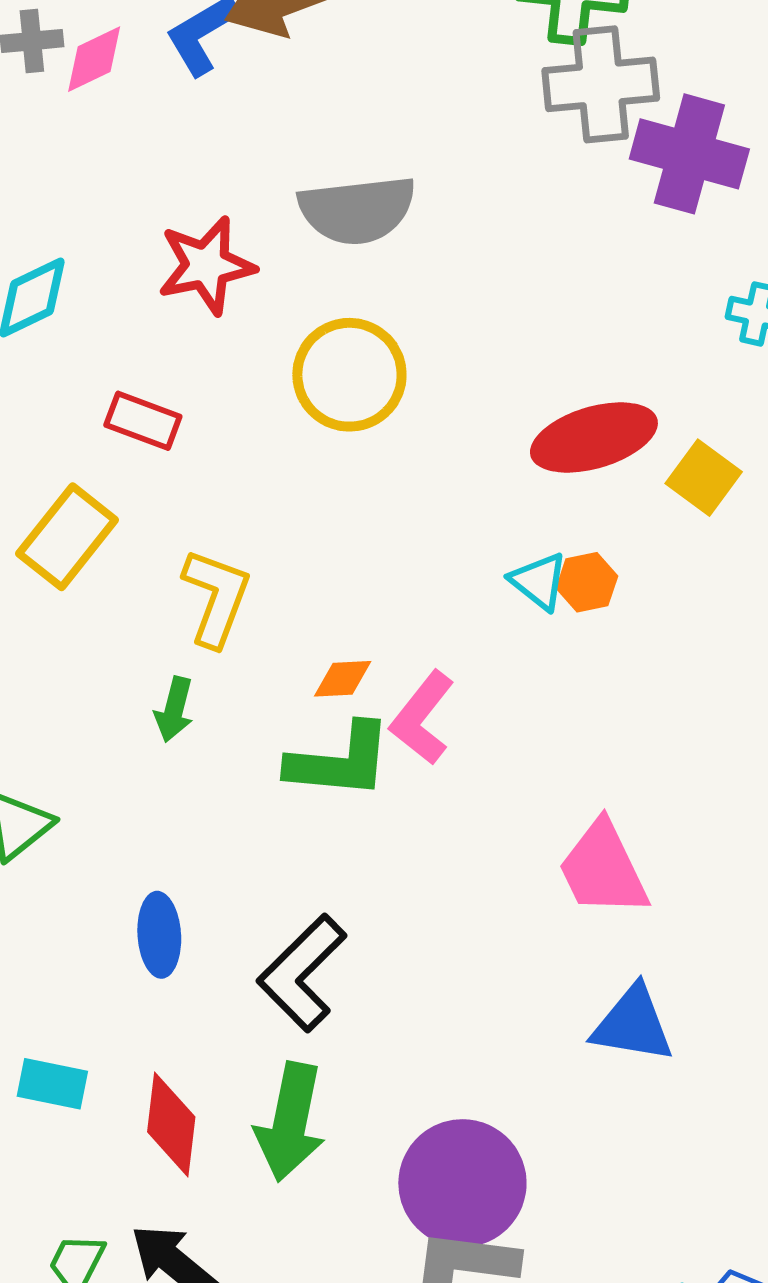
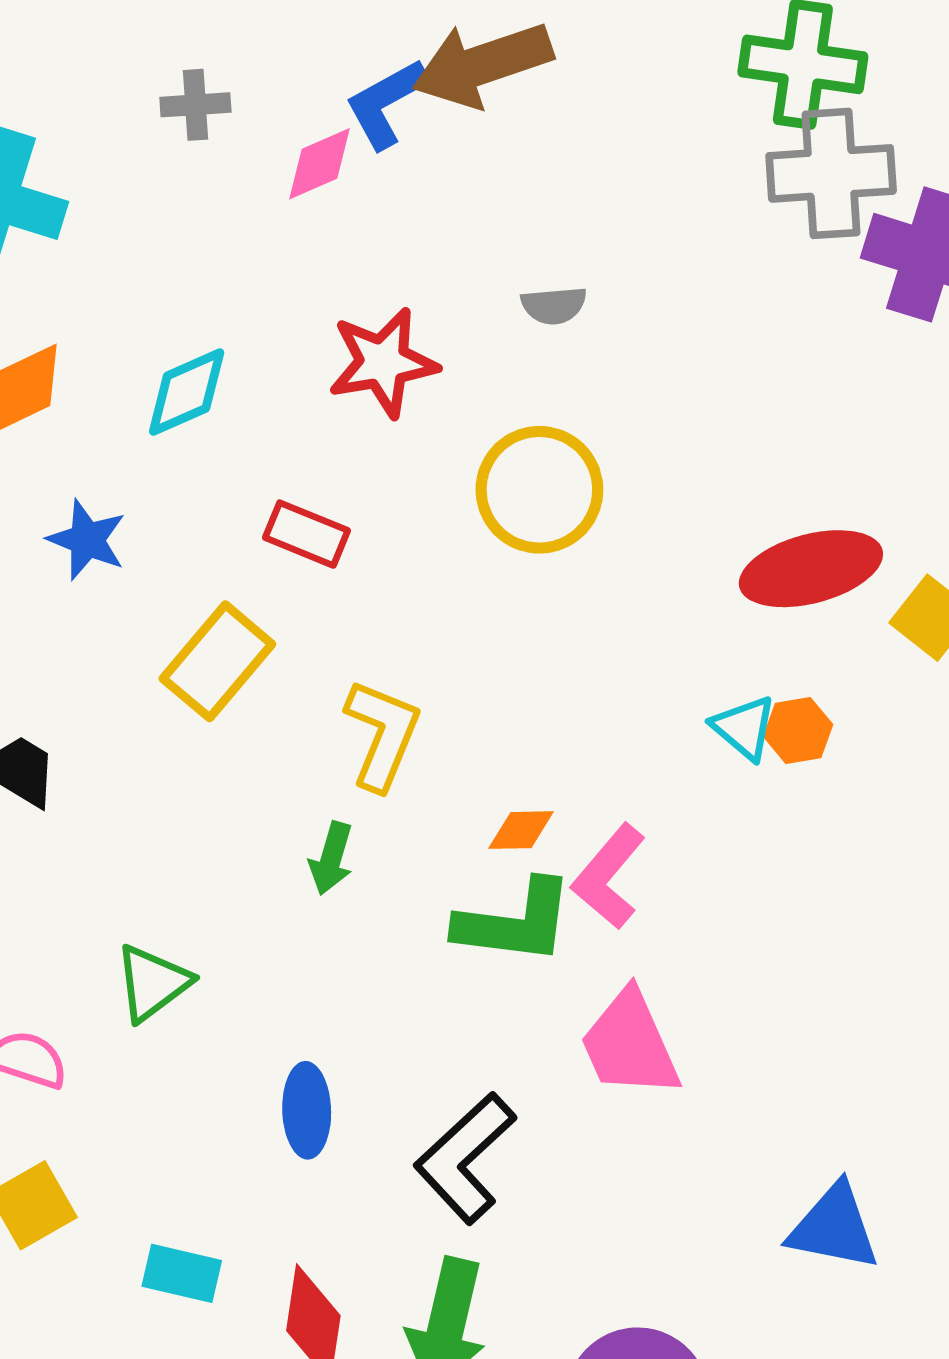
pink diamond: (94, 59) -> (320, 164), moved
gray semicircle: (357, 210) -> (554, 305), size x0.5
pink trapezoid: (603, 869) -> (630, 1044), moved

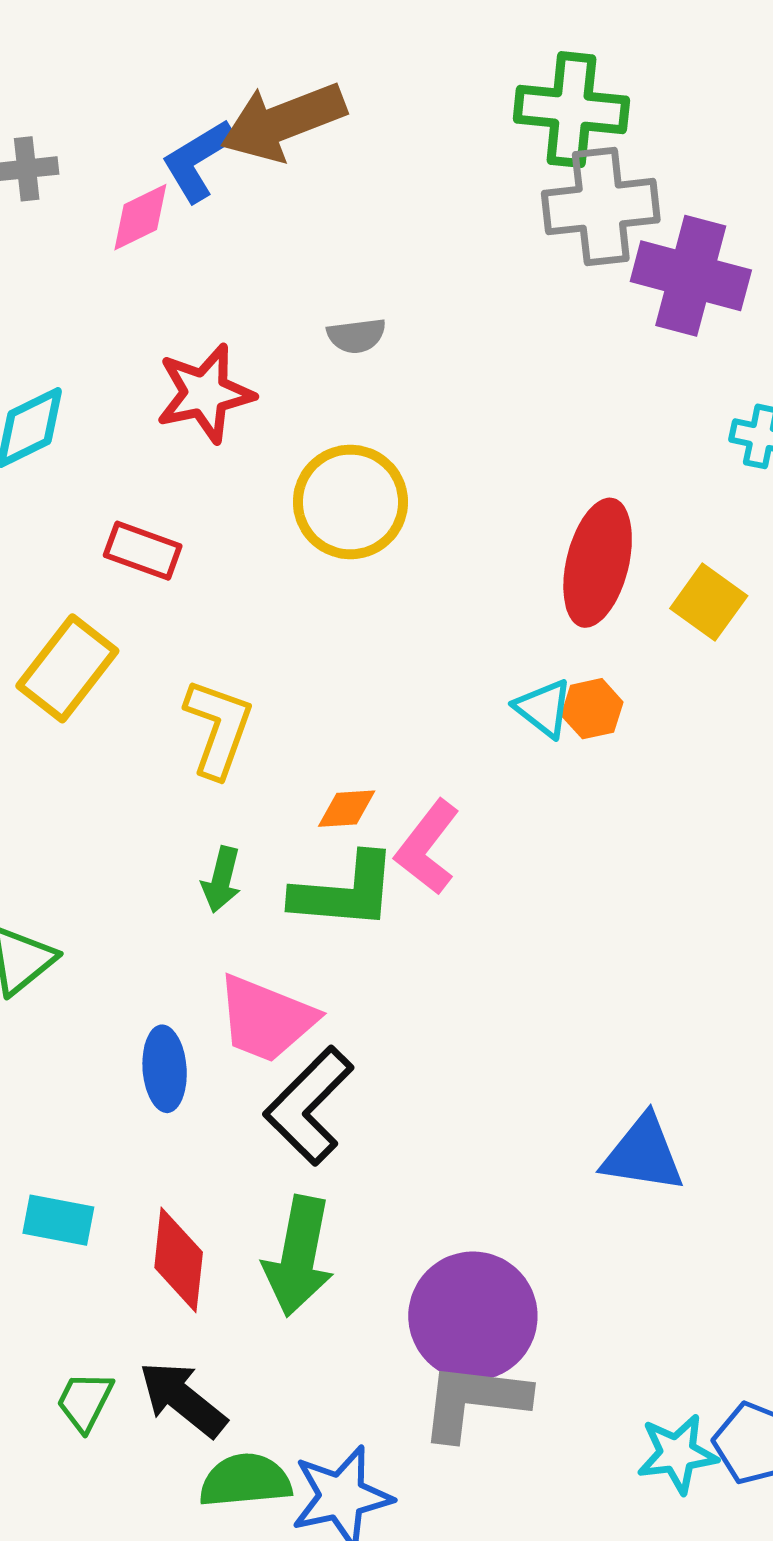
red ellipse: (811, 569) -> (598, 563), turned -59
green arrow: (331, 858) -> (221, 880), moved
pink trapezoid: (630, 1044) -> (266, 1019), moved, turned -42

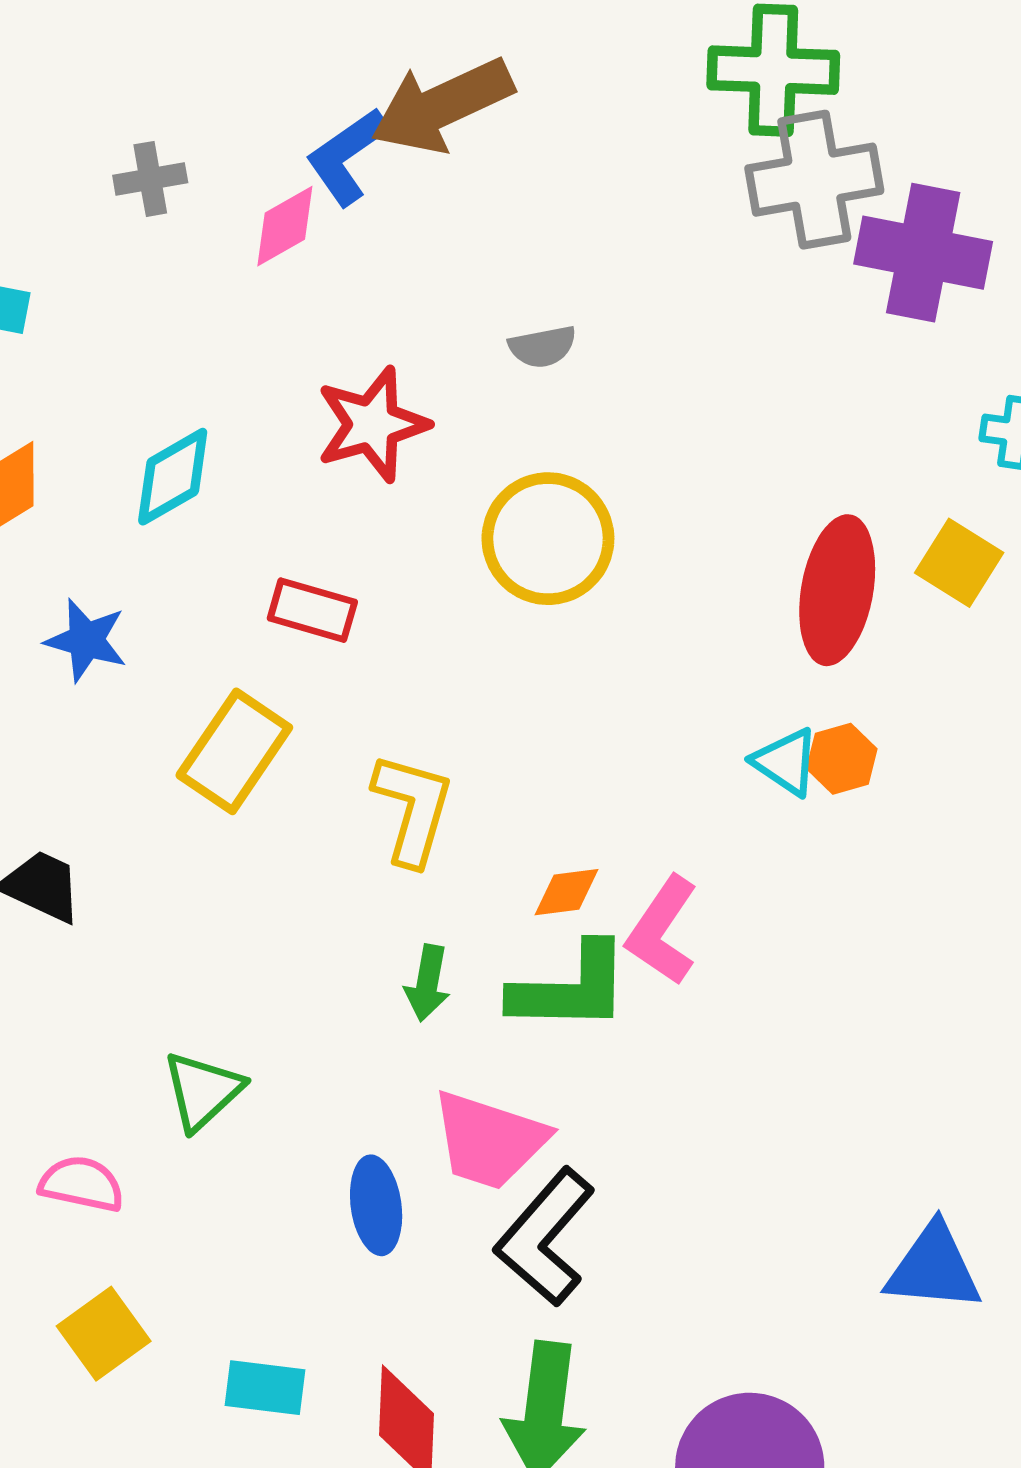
yellow square: (709, 602) -> (959, 563), moved

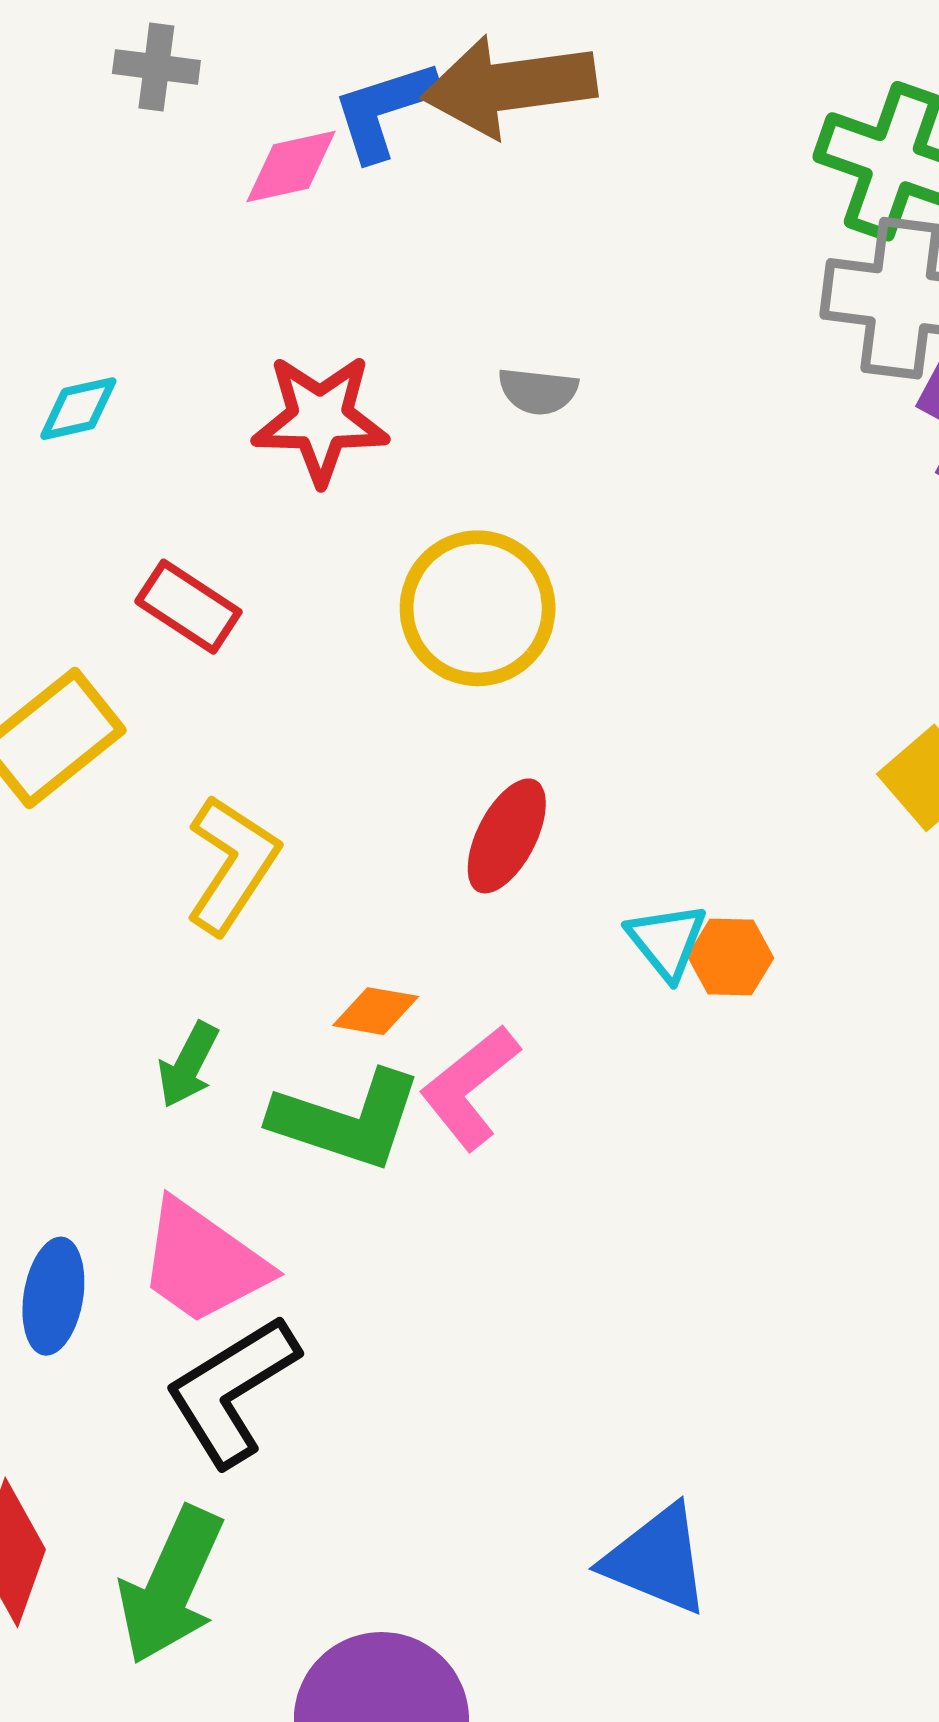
cyan diamond: (173, 477) -> (78, 409), size x0.7
red ellipse: (837, 590) -> (507, 836), moved, size x0.7

